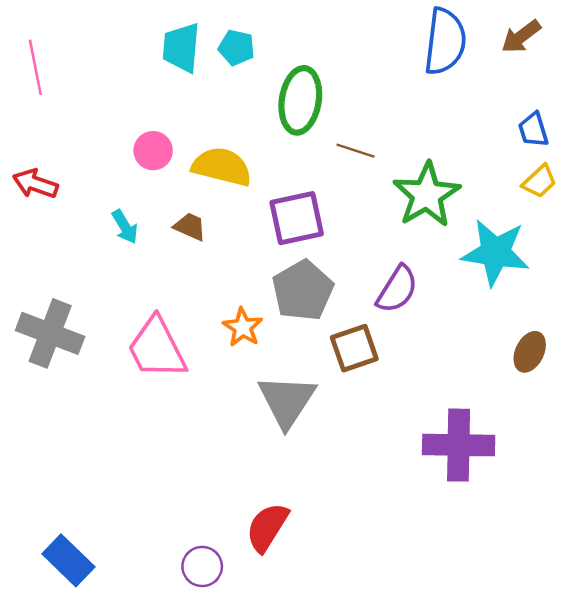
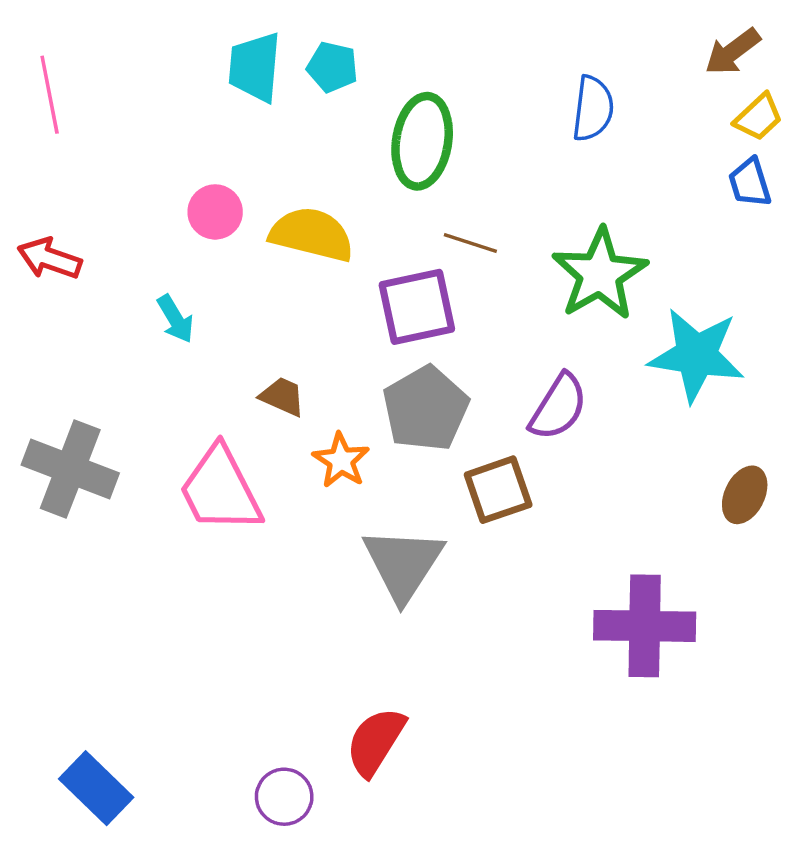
blue semicircle: (445, 41) -> (593, 108), moved, size x0.7
brown line: (356, 151) -> (470, 243), moved
yellow trapezoid: (540, 181) -> (758, 117), moved
brown trapezoid: (190, 227) -> (282, 397), moved

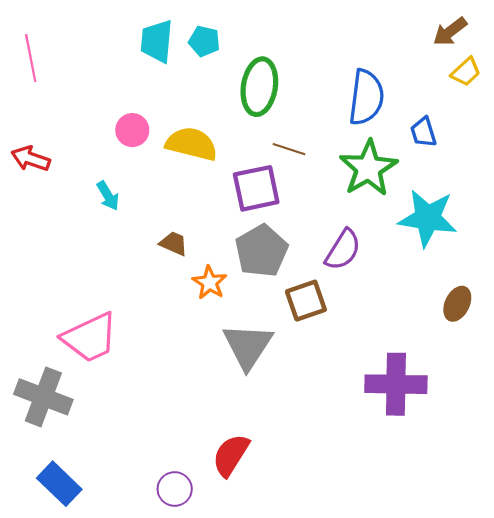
blue semicircle: (593, 108) -> (366, 97), moved, size x1.4
blue trapezoid: (750, 183) -> (423, 132), moved
gray cross: (70, 469) -> (43, 397), moved
pink trapezoid: (220, 490) -> (90, 338), moved, turned -88

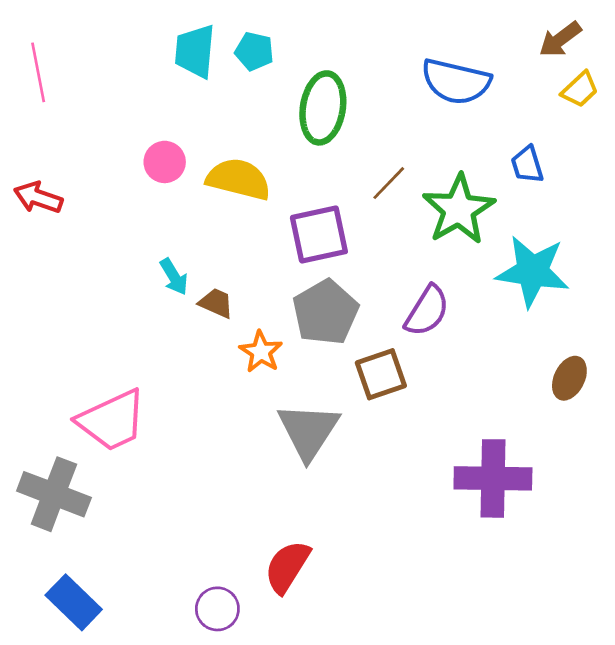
blue semicircle: (366, 97) -> (456, 82), moved, turned 96
brown line: (289, 149) -> (389, 183), moved, turned -64
cyan arrow: (108, 196) -> (174, 277), moved

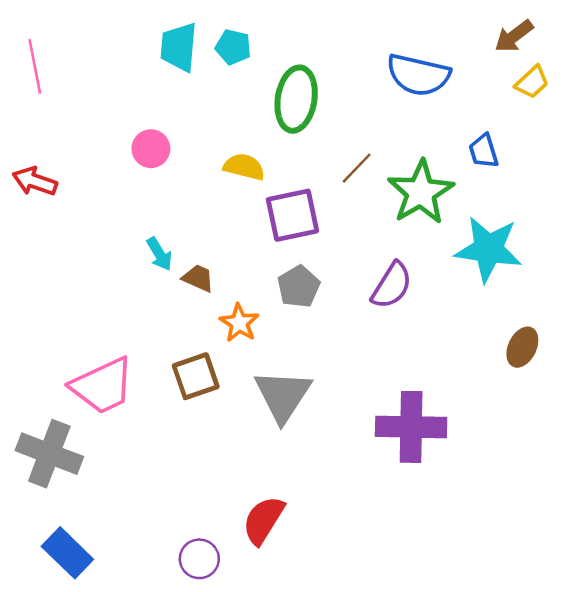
yellow semicircle: (238, 179) -> (244, 167), moved, size x0.7
gray pentagon: (326, 312) -> (299, 287), size x0.7
brown square: (381, 374) -> (196, 376), moved
purple cross: (493, 478) -> (411, 427), moved

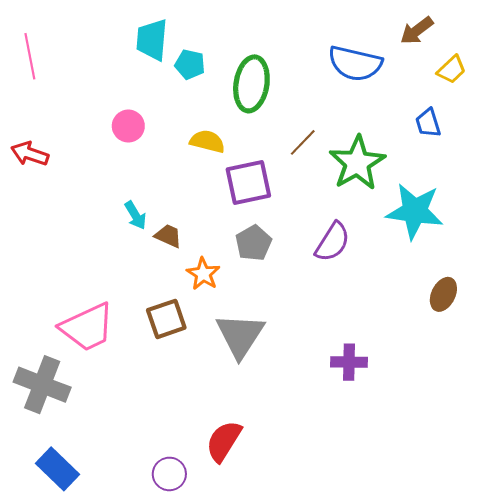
brown arrow: (514, 36) -> (417, 31), moved
cyan pentagon: (233, 47) -> (190, 64), moved
blue trapezoid: (484, 151) -> (428, 123), moved
purple cross: (411, 427) -> (349, 362), size x0.6

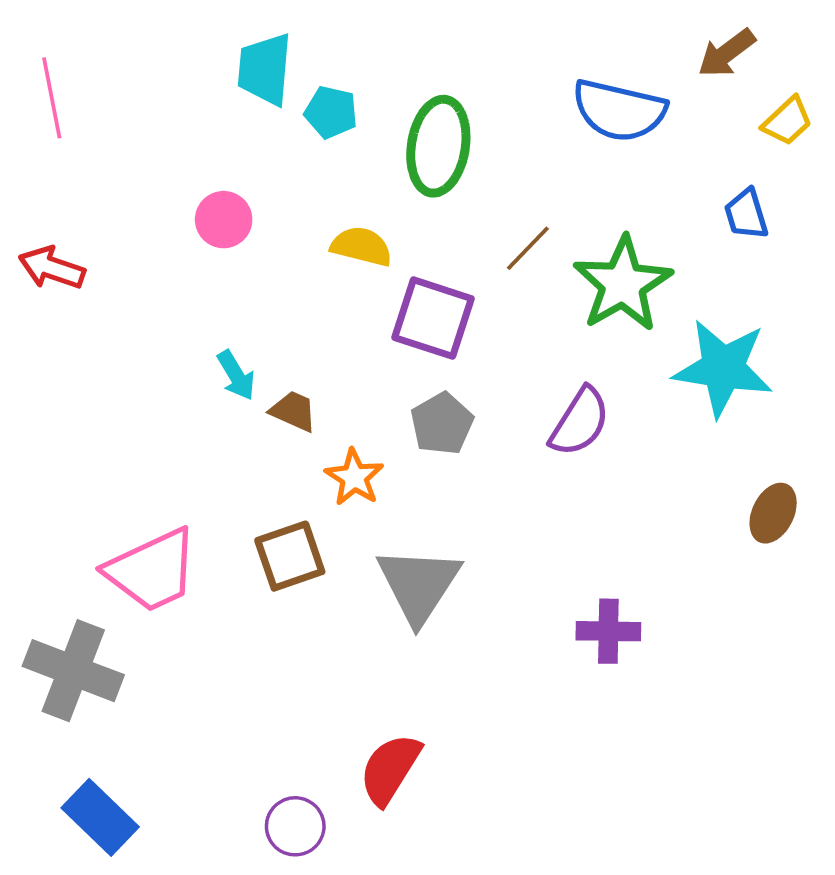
purple square: (248, 182) -> (433, 318), turned 30

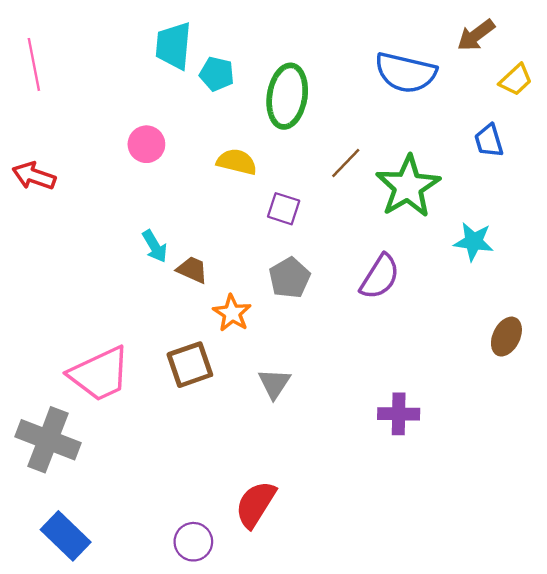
purple square: (433, 318) -> (284, 209), size x0.6
cyan star: (723, 368) -> (474, 242), size x0.6
gray triangle: (419, 585) -> (274, 383), size x0.6

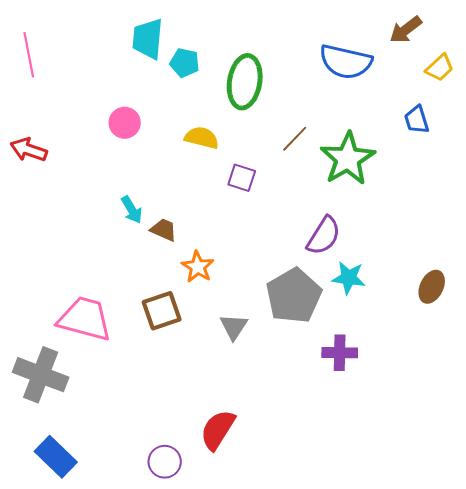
cyan star: (474, 242) -> (349, 278), moved
gray pentagon: (290, 278) -> (294, 296), moved, size x1.6
pink trapezoid: (100, 374) -> (85, 319), turned -140

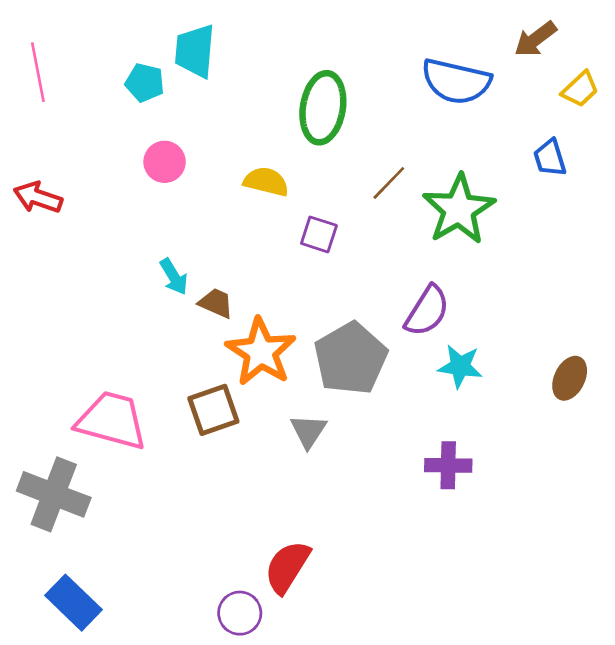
cyan pentagon: (185, 63) -> (145, 83), moved
orange star: (198, 267) -> (261, 352), size x1.6
gray pentagon: (294, 296) -> (351, 358), moved
purple circle: (165, 462) -> (240, 613), moved

